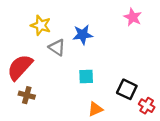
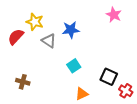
red semicircle: (20, 67) -> (16, 37), moved, size x0.7
cyan square: (86, 77) -> (74, 66), turned -32

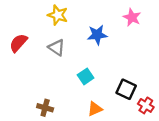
yellow star: (35, 22) -> (58, 15), moved
blue star: (71, 30) -> (97, 35), moved
brown cross: (23, 82) -> (45, 108), moved

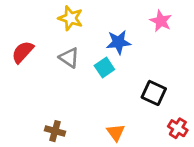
cyan square: (86, 76) -> (104, 68), moved
black square: (126, 89) -> (154, 93), moved
orange triangle: (95, 109) -> (116, 132), turned -42

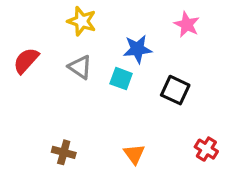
cyan square: (104, 68) -> (121, 79), turned -36
black square: (154, 93) -> (175, 90), moved

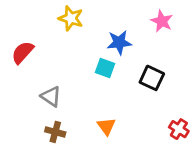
gray triangle: (80, 67) -> (51, 96), moved
orange triangle: (134, 154) -> (106, 126), moved

